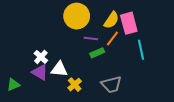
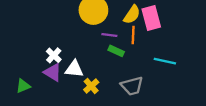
orange line: (112, 39) -> (133, 35), turned -35
cyan line: (141, 50) -> (165, 61), moved, turned -66
green rectangle: (97, 53) -> (116, 51), turned 48

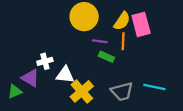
white cross: (54, 55) -> (45, 61), turned 32
cyan line: (165, 61) -> (154, 87), moved
purple triangle: (53, 72) -> (30, 78), moved
yellow cross: (91, 86) -> (82, 91), size x1.5

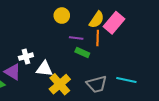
yellow circle: (84, 17) -> (62, 16), size x0.6
pink rectangle: (141, 24) -> (114, 23), turned 55

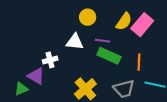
orange line: (98, 38) -> (139, 62), moved
green rectangle: (82, 52) -> (109, 56), size x1.5
white triangle: (44, 69) -> (75, 42), moved

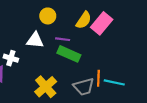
white cross: (50, 60) -> (11, 58), turned 32
orange line: (139, 62) -> (98, 78), moved

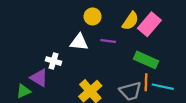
green rectangle: (69, 54) -> (146, 60), moved

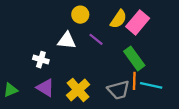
purple line: (108, 41) -> (96, 39), turned 32
green rectangle: (146, 60) -> (134, 58), turned 30
purple triangle: (39, 78) -> (45, 88), moved

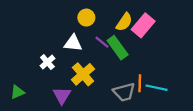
green rectangle: (134, 58) -> (118, 48), moved
white cross: (41, 60) -> (47, 62), turned 32
purple triangle: (45, 88) -> (62, 95), moved, turned 30
yellow cross: (78, 90) -> (83, 74), moved

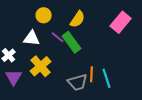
pink rectangle: (143, 25) -> (121, 22), moved
cyan line: (156, 88) -> (107, 78), turned 60
purple triangle: (62, 95) -> (14, 77), moved

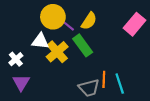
yellow circle: (44, 15) -> (53, 17), size x1.5
purple line: (58, 37) -> (68, 25), moved
yellow cross: (41, 66) -> (57, 52), moved

